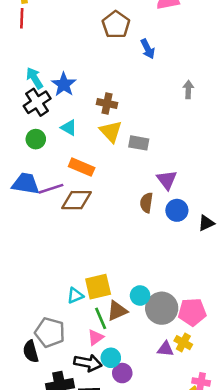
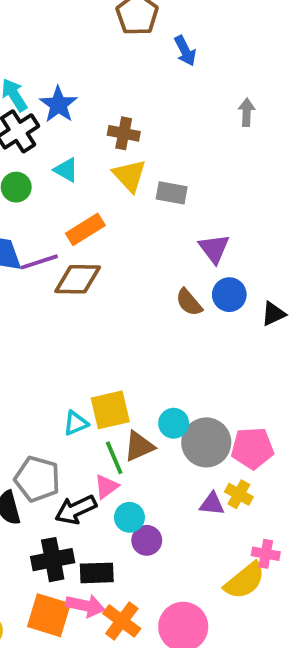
orange rectangle: (82, 167) -> (85, 229), turned -55
brown semicircle: (146, 203) -> (189, 302), moved, turned -48
black arrow: (88, 363) -> (76, 510), moved, turned 144

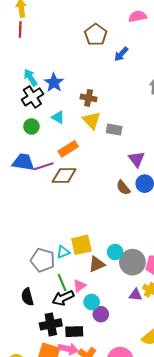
blue arrow: (185, 51) -> (121, 54), turned 70
green line: (114, 458) -> (62, 283), moved
gray pentagon: (37, 479) -> (43, 260), moved

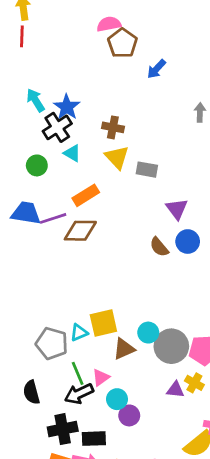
pink semicircle: (138, 16) -> (109, 24), moved
black cross: (32, 97) -> (57, 127), moved

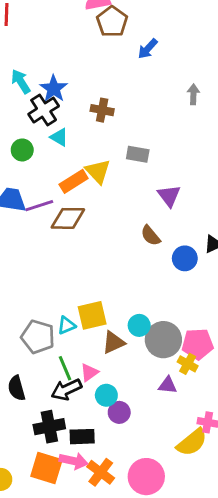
yellow triangle: (117, 157) -> (98, 171), moved
blue circle: (188, 242) -> (185, 258), moved
yellow cross: (194, 383) -> (188, 364), moved

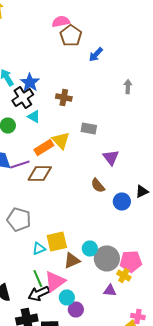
gray pentagon: (38, 337) -> (19, 220), moved
pink triangle: (89, 372) -> (55, 282), size x1.6

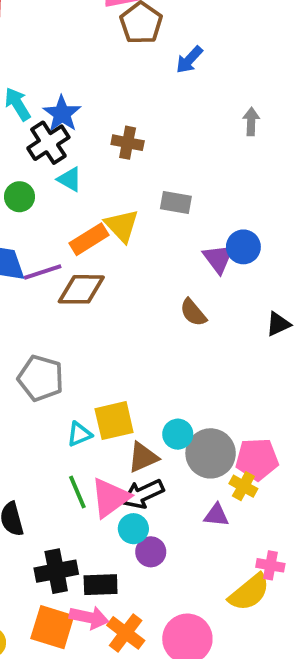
blue circle: (122, 202) -> (243, 247), moved
black arrow: (39, 294) -> (143, 494), moved

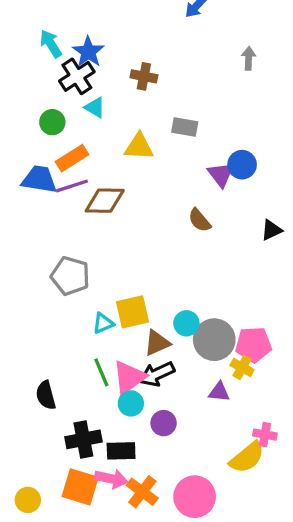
yellow triangle: (122, 226) -> (139, 147), turned -44
orange rectangle: (89, 239) -> (72, 158), moved
cyan circle: (133, 529) -> (131, 403), moved

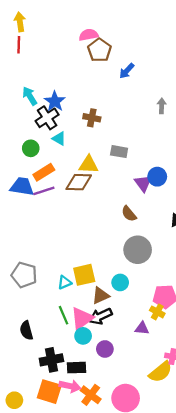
brown diamond: (105, 201) -> (79, 182), moved
gray pentagon: (70, 276) -> (24, 275), moved
gray circle: (214, 340) -> (138, 250), moved

